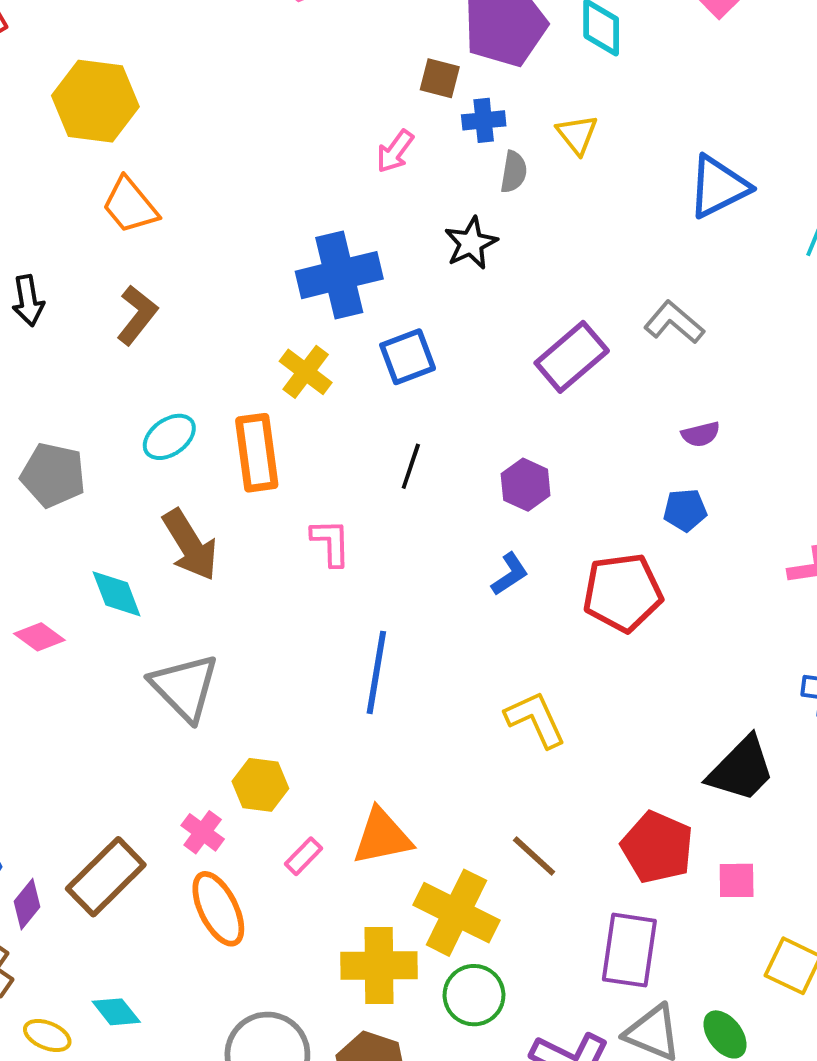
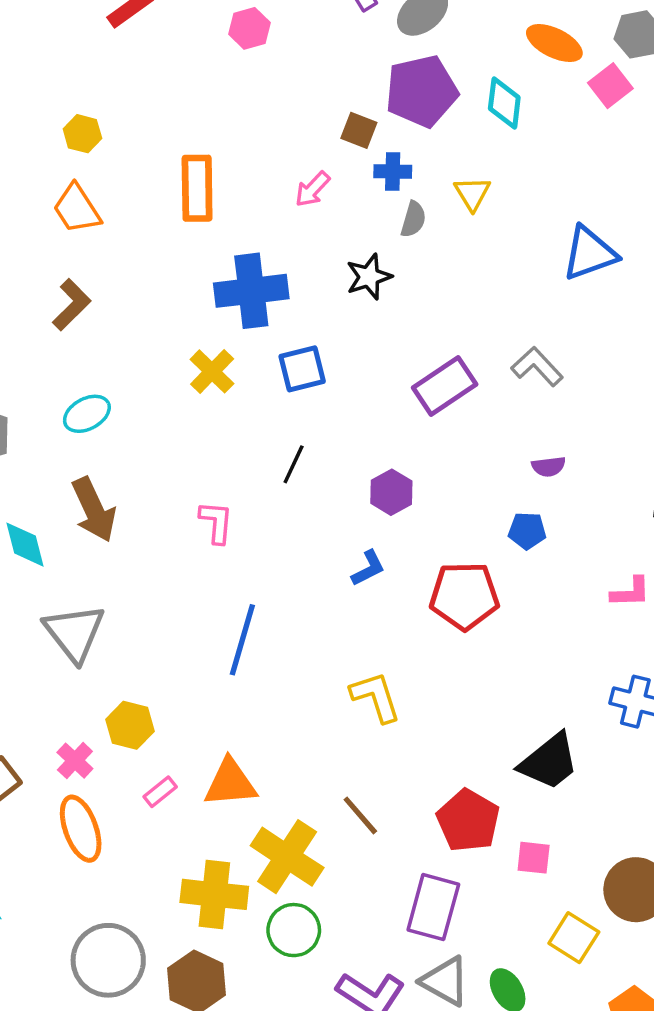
yellow hexagon: (95, 101) -> (82, 134), moved, size x0.5
orange rectangle: (257, 453) -> (197, 188), moved

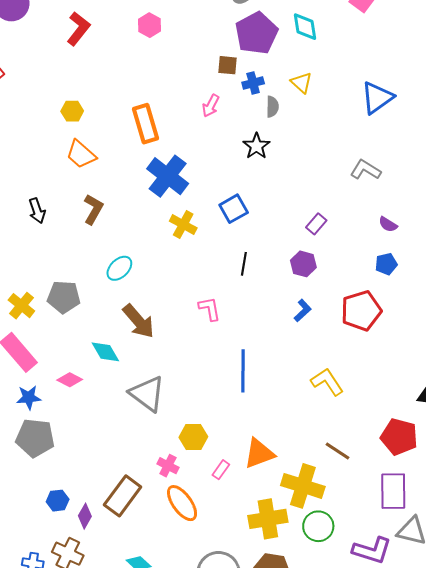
blue cross: (251, 291) -> (168, 176), moved, turned -30
purple rectangle: (445, 386) -> (316, 224), moved, size x0.6
purple semicircle: (549, 467) -> (388, 224), turned 54

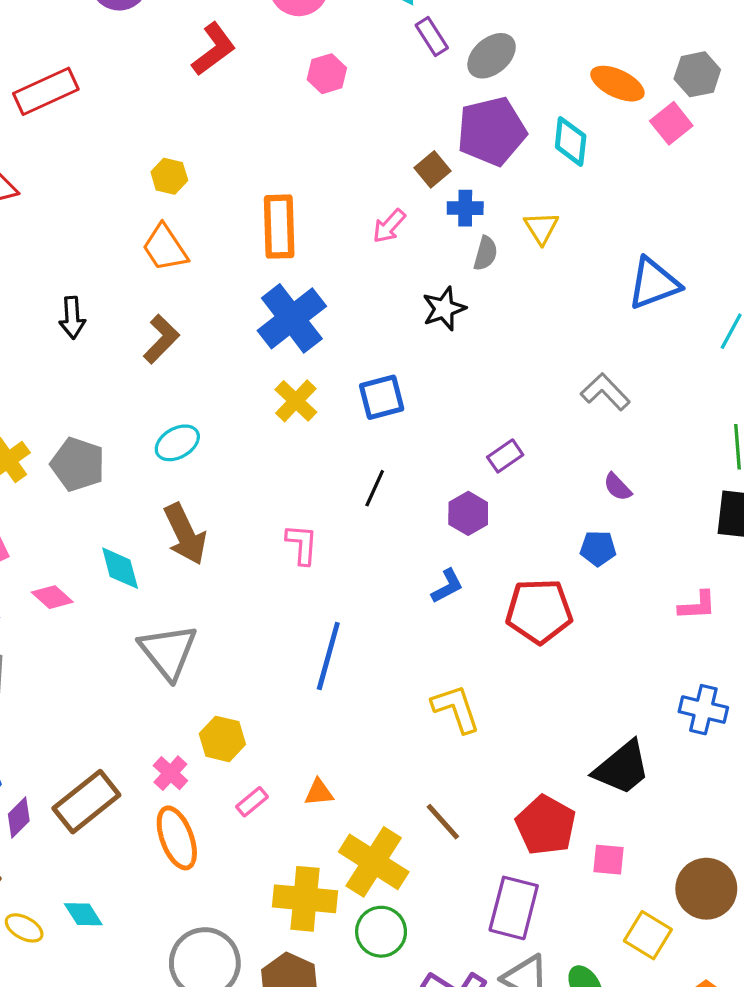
brown square: (228, 65) -> (433, 169), turned 30
orange triangle: (259, 453) -> (319, 792), size x0.6

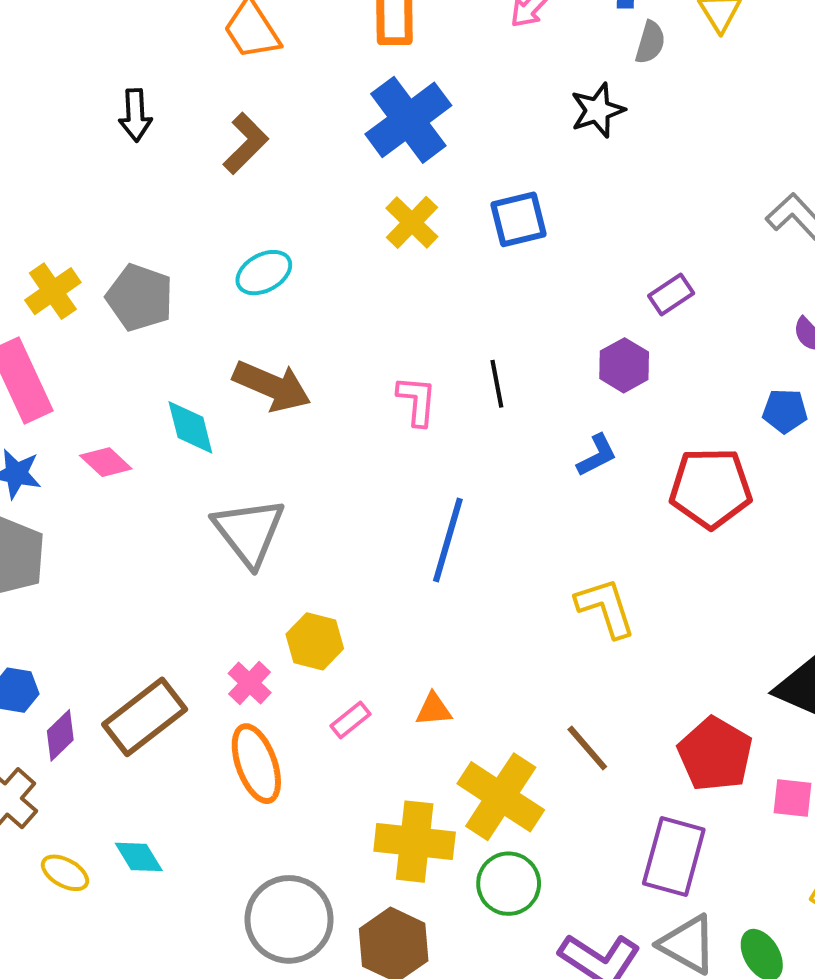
black line: (375, 488) -> (497, 384), moved, turned -36
brown arrow: (185, 534) -> (272, 386), turned -42

